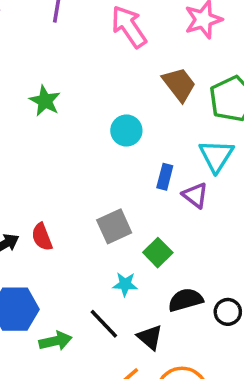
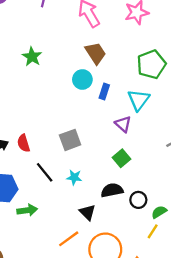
brown trapezoid: (179, 84) -> (95, 53), moved
blue rectangle: (165, 177) -> (104, 92), moved
green square: (158, 253) -> (122, 158), moved
black line: (104, 324) -> (45, 172), moved

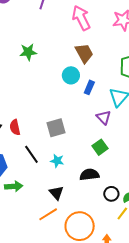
green star: (32, 57) -> (28, 52), turned 30
black circle: (138, 200) -> (111, 194), moved
black triangle: (87, 212) -> (56, 193), moved

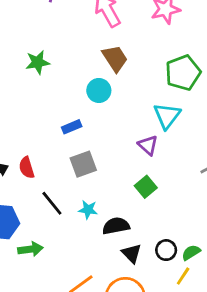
blue rectangle: (89, 87) -> (72, 127), moved, turned 48
black semicircle: (89, 175) -> (116, 226), moved
black triangle: (56, 193) -> (132, 253), moved

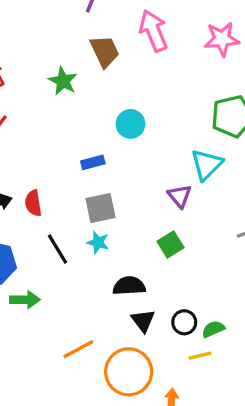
brown trapezoid: (115, 58) -> (105, 51), moved
green star: (38, 62) -> (63, 81), turned 30
cyan star: (88, 210) -> (98, 242), moved
yellow line: (183, 276) -> (200, 356), turned 36

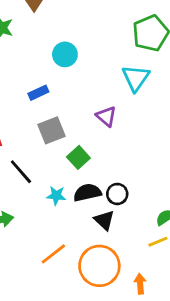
purple triangle: (180, 196) -> (106, 116), moved
cyan star: (98, 242) -> (56, 196), moved
green square: (171, 245) -> (78, 157), moved
black circle: (184, 322) -> (117, 194), moved

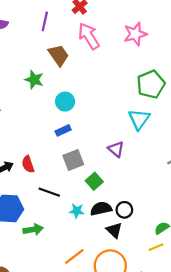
cyan circle: (65, 54) -> (65, 102), moved
black line: (21, 172) -> (49, 192), turned -30

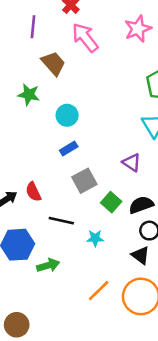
black semicircle: (101, 209) -> (141, 205), moved

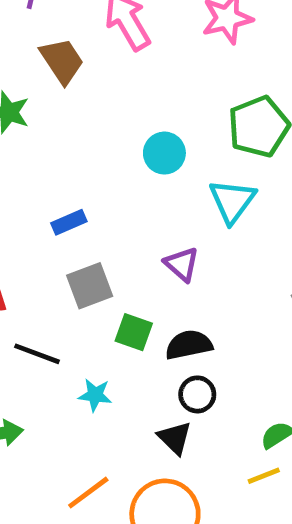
cyan circle: (67, 115) -> (164, 153), moved
green square: (111, 202) -> (134, 332), turned -30

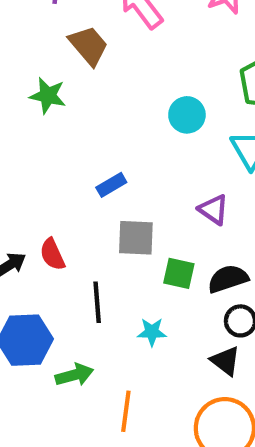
gray square: (90, 286) -> (136, 238), turned 30
black line: (37, 354) -> (97, 302), turned 72
orange line: (88, 493) -> (126, 411), moved, turned -39

